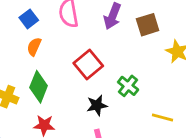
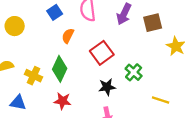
orange semicircle: (34, 47) -> (68, 36), moved

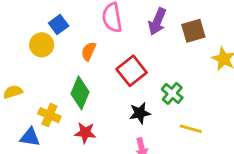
blue square: (55, 12) -> (59, 24), moved
yellow circle: (15, 26) -> (42, 45), moved
yellow cross: (34, 76) -> (49, 115), moved
yellow line: (161, 100) -> (191, 129), moved

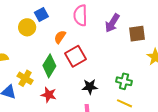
red square: (132, 71) -> (76, 56), moved
green cross: (172, 93) -> (124, 81), moved, turned -35

